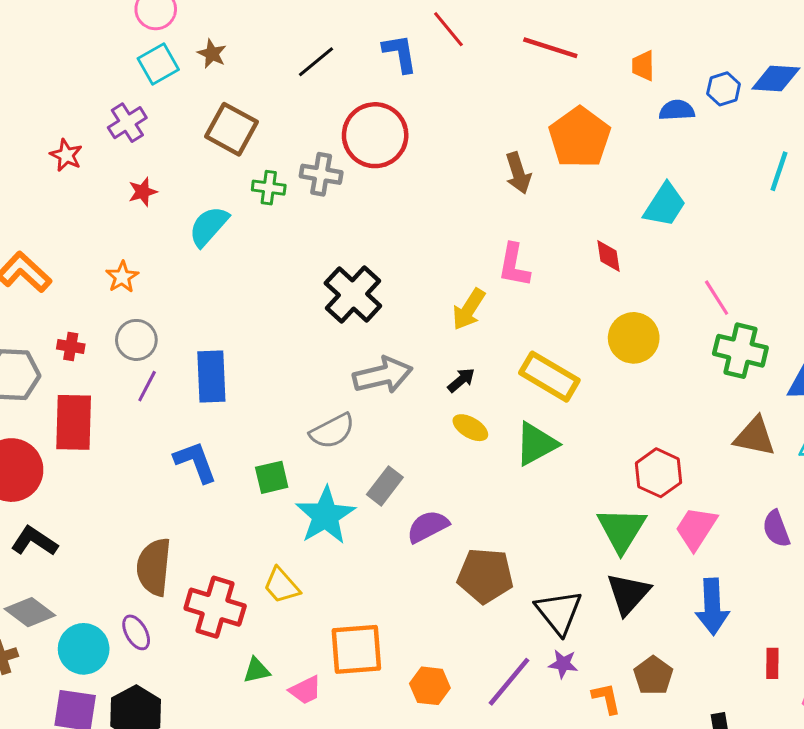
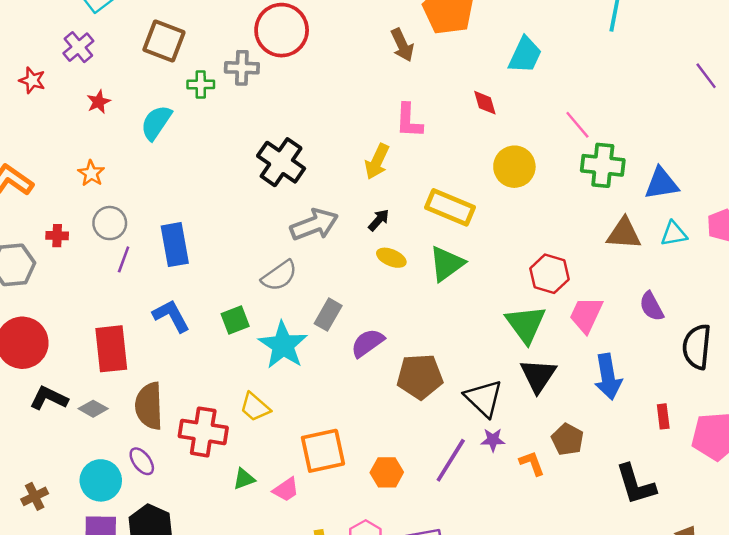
red rectangle: (74, 422) -> (111, 349), moved
gray diamond: (30, 612) -> (93, 409), moved, size x0.7

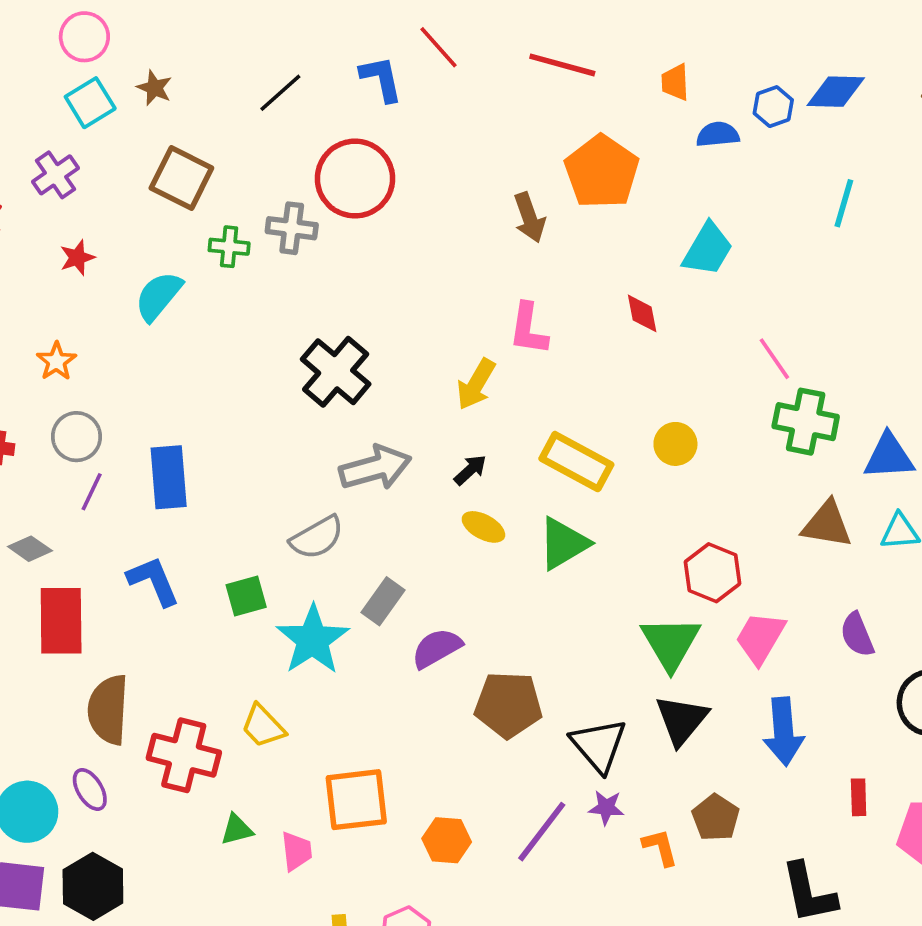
yellow circle: (514, 167) -> (675, 444), moved, size x0.7
gray diamond: (93, 409) -> (30, 549), moved
pink trapezoid: (286, 490) -> (297, 851), turned -68

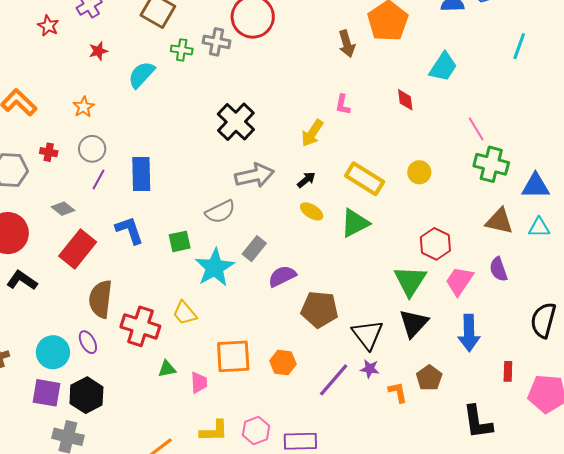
pink L-shape: (528, 329) -> (343, 105), size x0.7
red rectangle: (61, 621) -> (78, 249), turned 36
purple semicircle: (857, 635) -> (498, 269), moved
orange hexagon: (447, 840) -> (283, 363), moved

